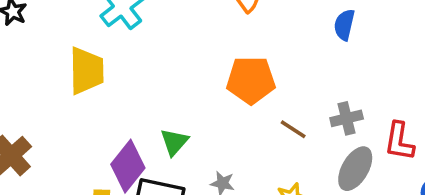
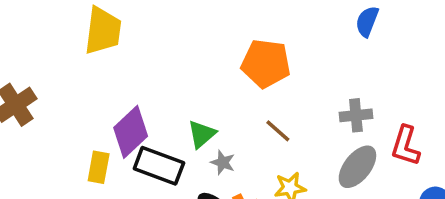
brown line: (293, 129) -> (278, 131), moved
green triangle: (174, 142) -> (202, 134), moved

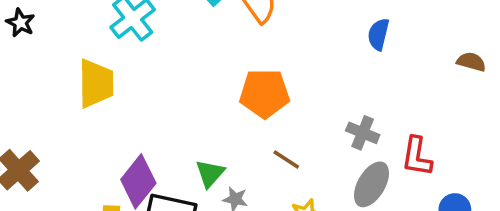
blue semicircle: (367, 21) -> (378, 34), moved
gray cross: (356, 115) -> (363, 133), turned 36

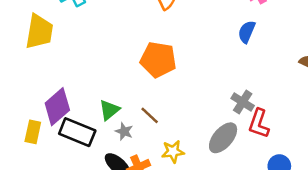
gray cross: (363, 133) -> (243, 102), moved
brown line: (286, 160) -> (150, 115), moved

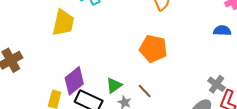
blue semicircle: (247, 32) -> (222, 31), turned 66

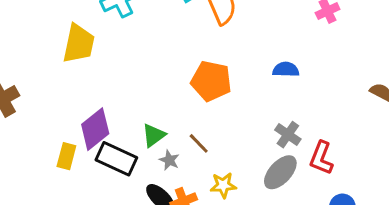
blue semicircle: (222, 31) -> (286, 70), moved
gray cross: (216, 84) -> (288, 135), moved

